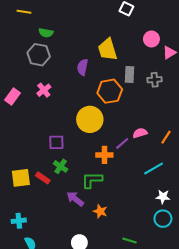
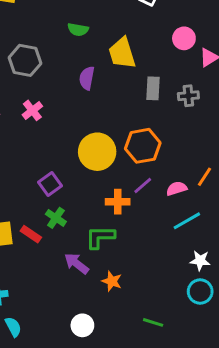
green semicircle: (46, 33) -> (78, 30), moved
orange hexagon: (110, 91) -> (143, 146), moved
pink semicircle: (140, 133) -> (177, 188), moved
purple square: (56, 142) -> (50, 184), turned -35

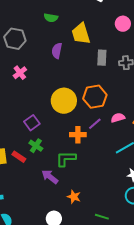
pink semicircle: (177, 188) -> (118, 118), moved
orange star: (112, 281) -> (74, 197), moved

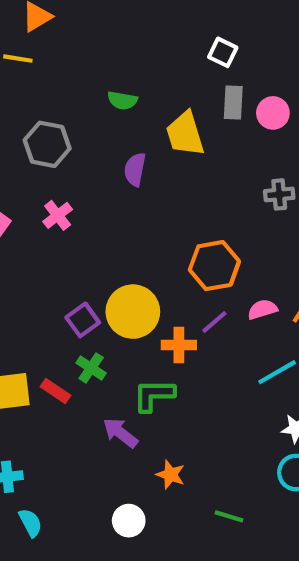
gray rectangle: (102, 58) -> (233, 102), moved
yellow circle: (64, 101) -> (133, 312), moved

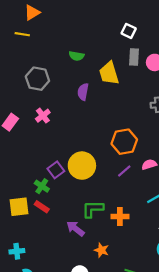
orange cross: (179, 345) -> (120, 217), moved
green cross: (91, 368) -> (42, 186), moved

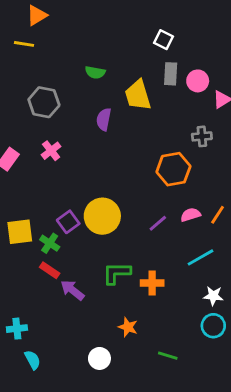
orange hexagon: (124, 142) -> (173, 169), moved
yellow square: (19, 207) -> (20, 232), moved
purple arrow: (75, 228) -> (72, 290), moved

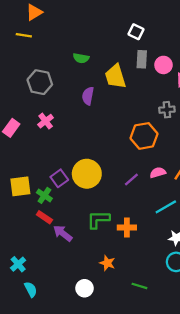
cyan cross: (17, 329) -> (18, 264), turned -35

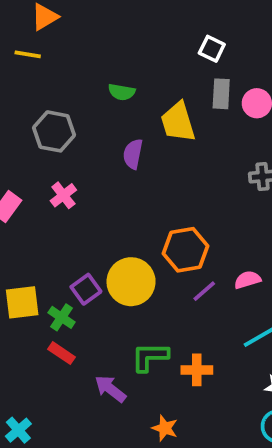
orange hexagon: (144, 136) -> (185, 250), moved
purple arrow: (63, 233) -> (110, 389), moved

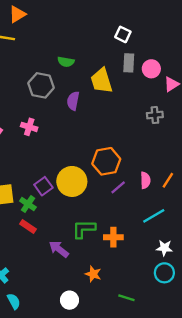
gray hexagon: (54, 131) -> (41, 85), moved
pink cross: (63, 195) -> (29, 127), turned -35
pink semicircle: (247, 280) -> (145, 180), turned 105

